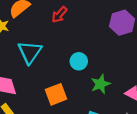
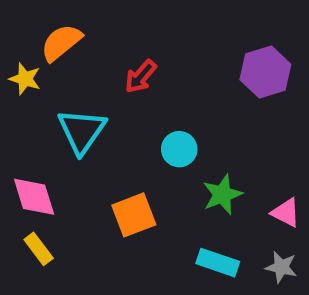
red arrow: (59, 15) -> (141, 77), moved

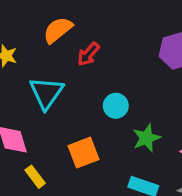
orange semicircle: (61, 43) -> (58, 30), moved
yellow rectangle: (39, 249) -> (35, 177), moved

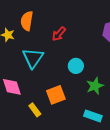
orange semicircle: (58, 30) -> (27, 21), moved, turned -42
yellow rectangle: (35, 177) -> (35, 110), moved

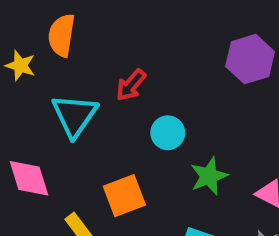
red arrow: (59, 34) -> (131, 85), moved

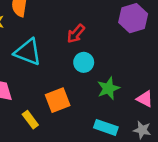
red arrow: (131, 85) -> (76, 34), moved
cyan triangle: (75, 115) -> (28, 52), turned -44

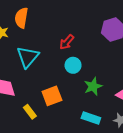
cyan triangle: (28, 52) -> (28, 57), turned 50

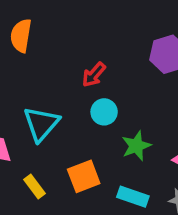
cyan triangle: (28, 57) -> (41, 124), moved
orange square: (52, 96) -> (84, 176), moved

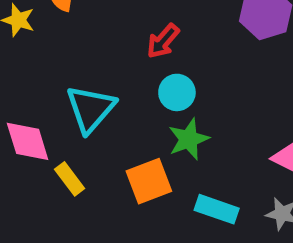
green star: (136, 146) -> (189, 139), moved
yellow rectangle: (35, 187) -> (70, 179), moved

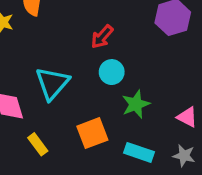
green star: (189, 139) -> (136, 104), moved
yellow rectangle: (70, 179) -> (38, 144), moved

